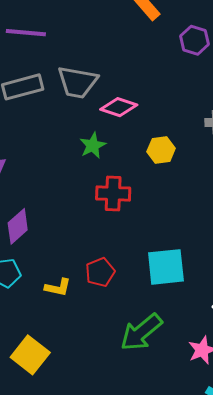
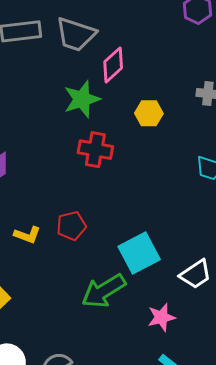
pink diamond: (119, 107) -> (113, 65), turned -69
green star: (93, 145) -> (82, 99), size x1.4
cyan square: (166, 267) -> (139, 253), moved, turned -30

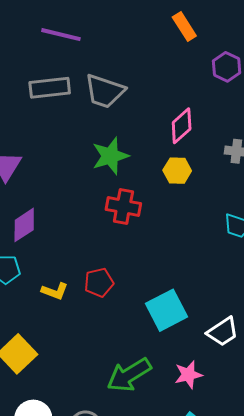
pink diamond: (113, 65) -> (182, 126), moved
green arrow: (104, 291) -> (129, 375), moved

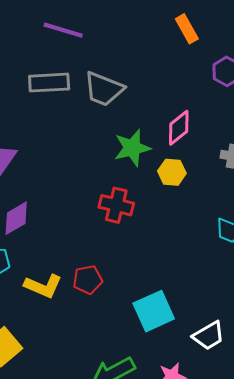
green star: (110, 156) -> (132, 148), moved
yellow L-shape: (55, 291) -> (43, 286), size x1.4

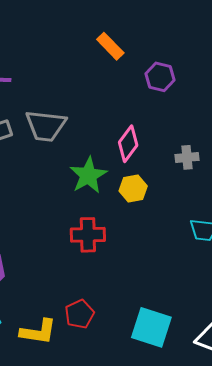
cyan square: (154, 311) -> (151, 327), turned -33

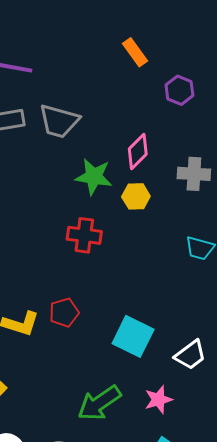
gray cross: (187, 157) -> (194, 174), size x1.4
green star: (88, 175) -> (94, 177), turned 30

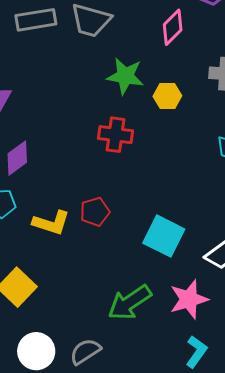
pink diamond: (138, 151) -> (173, 27), moved
pink star: (158, 400) -> (189, 299), size x1.4

